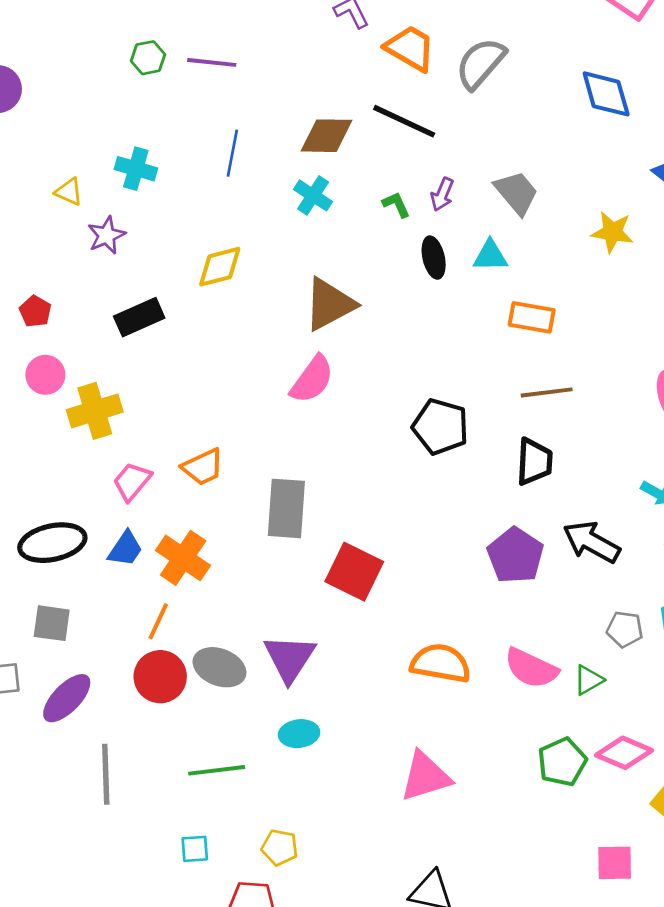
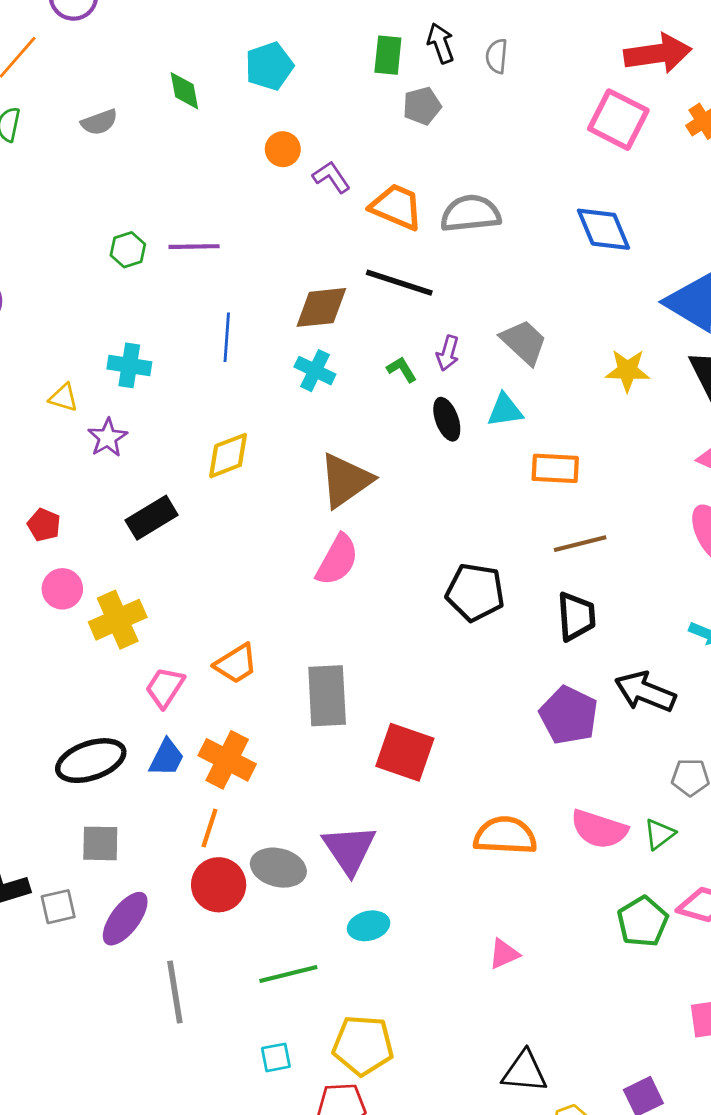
gray semicircle: (480, 63) -> (471, 214), turned 50
pink triangle: (425, 776) -> (504, 954), size x0.6
yellow pentagon: (280, 847) -> (363, 1045), size x1.6

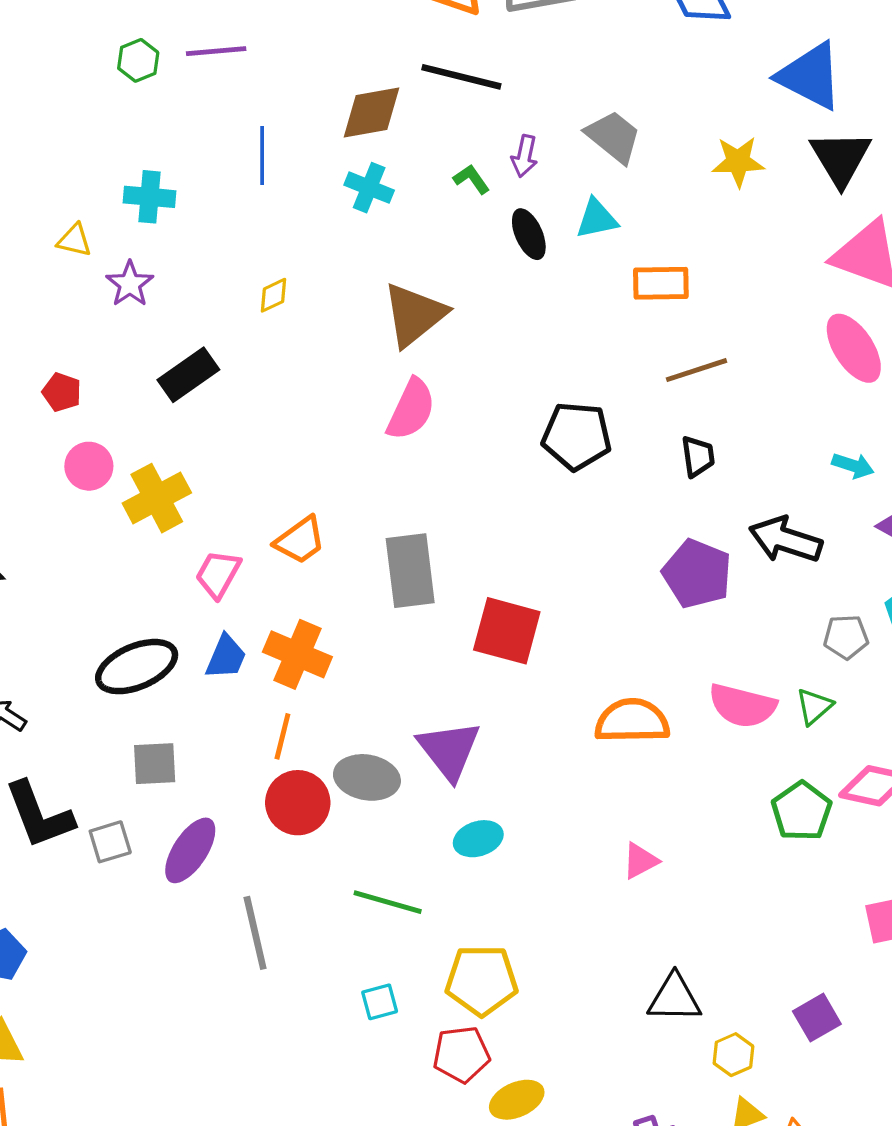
yellow diamond: (228, 456) -> (274, 295), size x0.6
black trapezoid: (576, 616) -> (698, 456), size x0.7
green line: (288, 974) -> (388, 902), turned 34

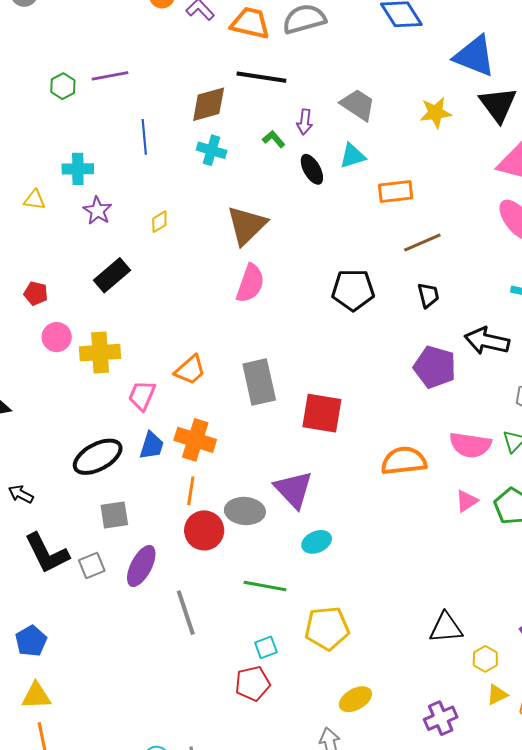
purple star: (130, 284) -> (97, 211), moved
yellow cross: (157, 498) -> (100, 353), turned 30
pink triangle: (640, 861) -> (467, 501), moved
red pentagon: (461, 1054) -> (253, 683), moved

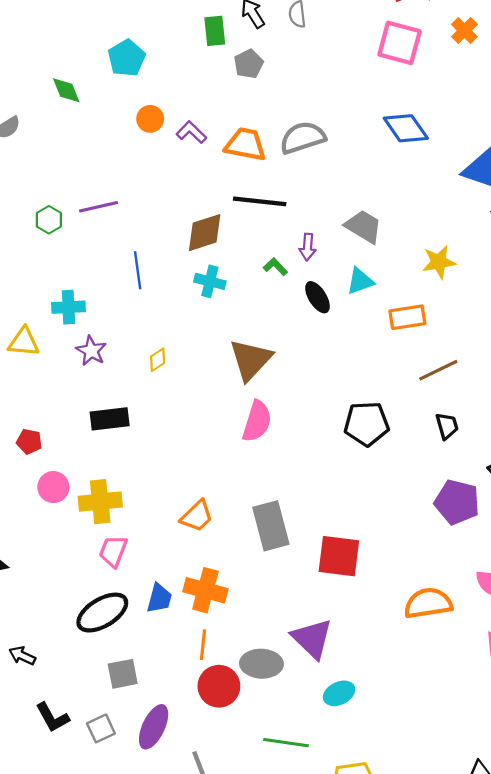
yellow star: (436, 113) -> (439, 262), moved
yellow triangle: (35, 200) -> (24, 342), size x1.4
black rectangle: (112, 275) -> (110, 419), turned 36
pink trapezoid: (142, 395) -> (113, 551), moved
black L-shape: (47, 553) -> (52, 717), size x0.7

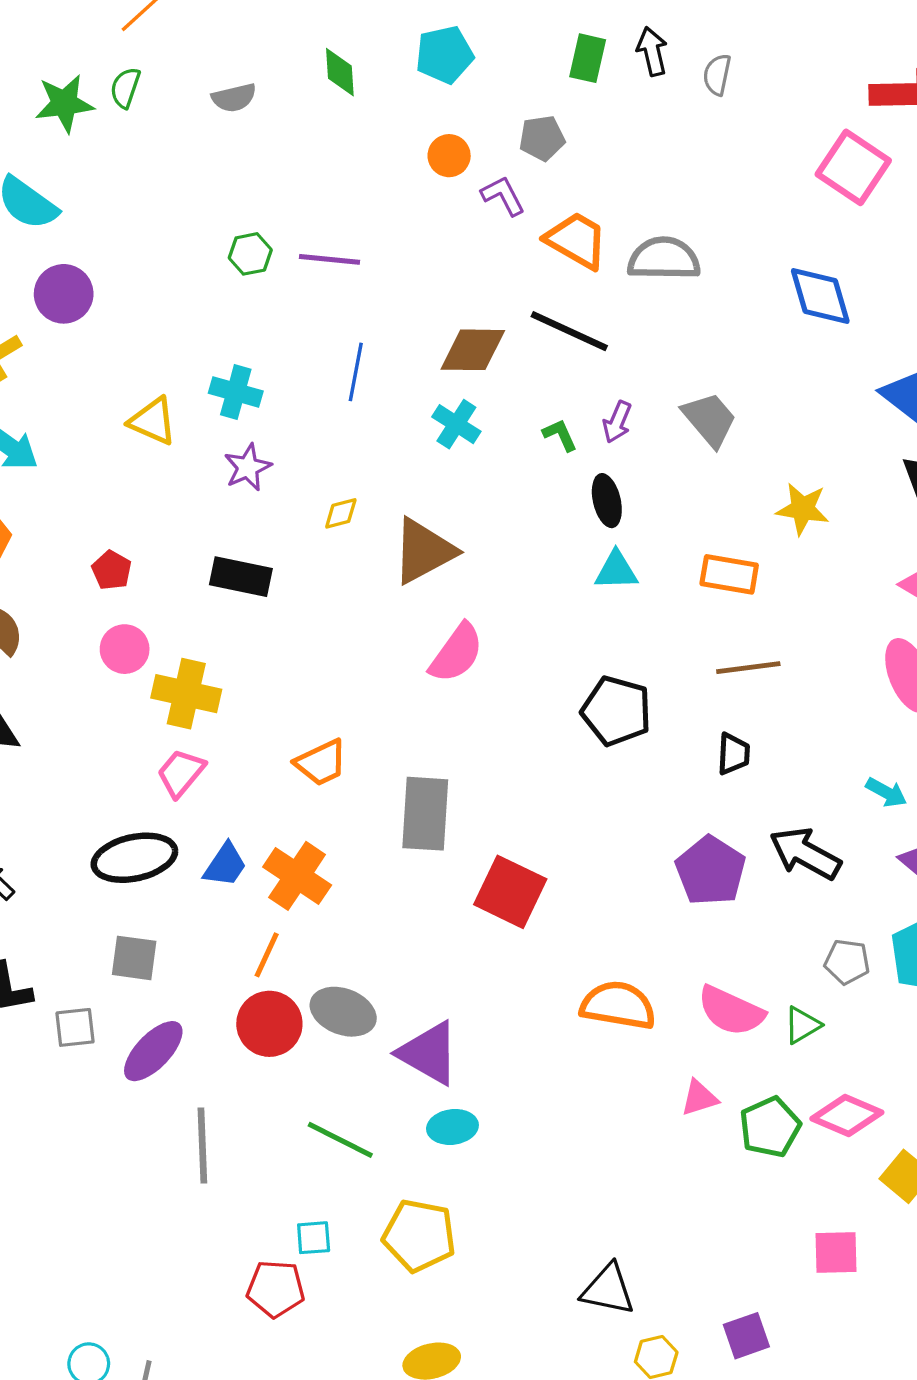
gray pentagon: (249, 64) -> (542, 138), moved
cyan triangle: (360, 281) -> (616, 571), moved
brown triangle: (251, 360) -> (424, 551), moved
purple triangle: (312, 639) -> (429, 1053), moved, turned -33
cyan ellipse: (339, 693) -> (452, 1127), moved

